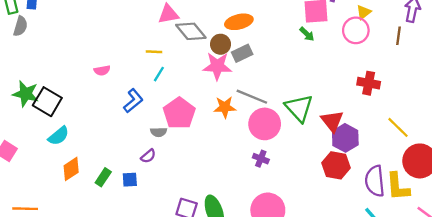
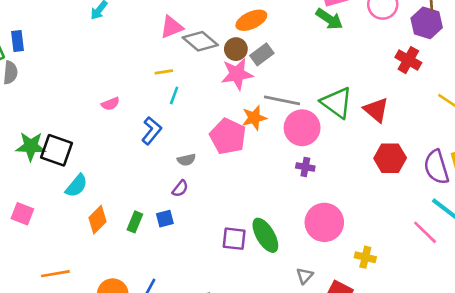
green arrow: (307, 34) -> (329, 19), size x1.5
red cross: (369, 83) -> (408, 60), turned 30
pink pentagon: (179, 113) -> (228, 136), moved
purple hexagon: (345, 138) -> (427, 23), moved

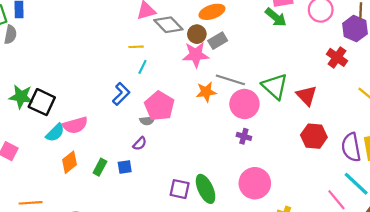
pink semicircle: (110, 104) -> (75, 125), moved, size x1.6
pink pentagon: (228, 136) -> (159, 106), moved

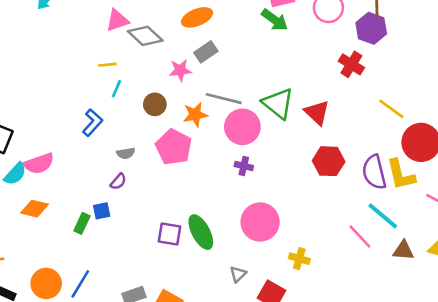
brown circle: (197, 34) -> (155, 104), moved
pink star: (196, 55) -> (180, 70), size x0.7
pink pentagon: (159, 106) -> (174, 147), moved
orange diamond: (69, 162) -> (34, 209), turned 55
green rectangle: (100, 167) -> (82, 223), moved

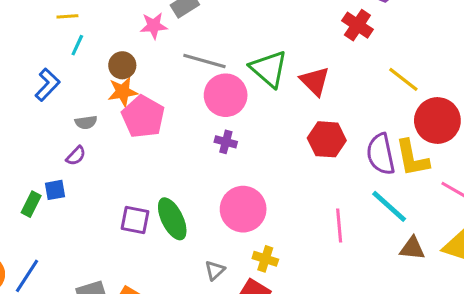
orange star: (195, 115) -> (123, 92), moved
pink line: (360, 237) -> (339, 226), moved, turned 36
yellow cross: (299, 259) -> (265, 259), moved

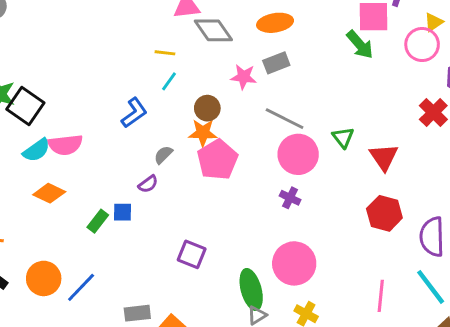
green triangle: (269, 69) -> (343, 137), size x0.6
gray semicircle: (86, 122) -> (163, 155), turned 132
green ellipse: (172, 219) -> (251, 289), moved

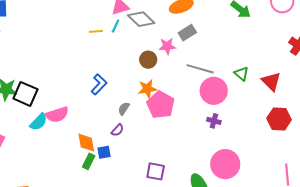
yellow line: (165, 53) -> (96, 31), moved
cyan line: (169, 81) -> (116, 26), moved
brown circle: (207, 108) -> (148, 60), moved
orange diamond: (49, 193) -> (86, 143), moved, turned 65

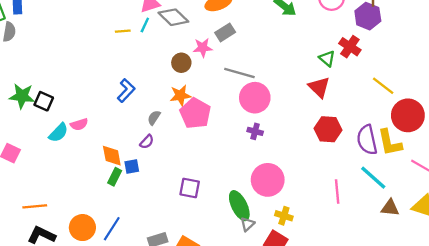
green triangle: (242, 74) -> (327, 59), moved
black square: (25, 94) -> (44, 101), size x0.7
pink semicircle: (57, 115) -> (79, 124), size x0.7

